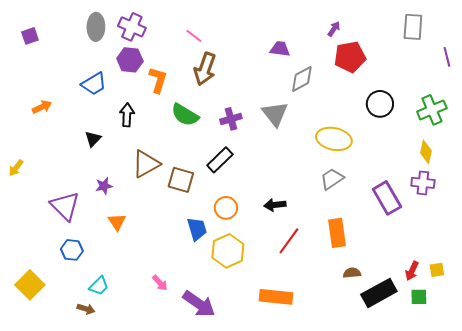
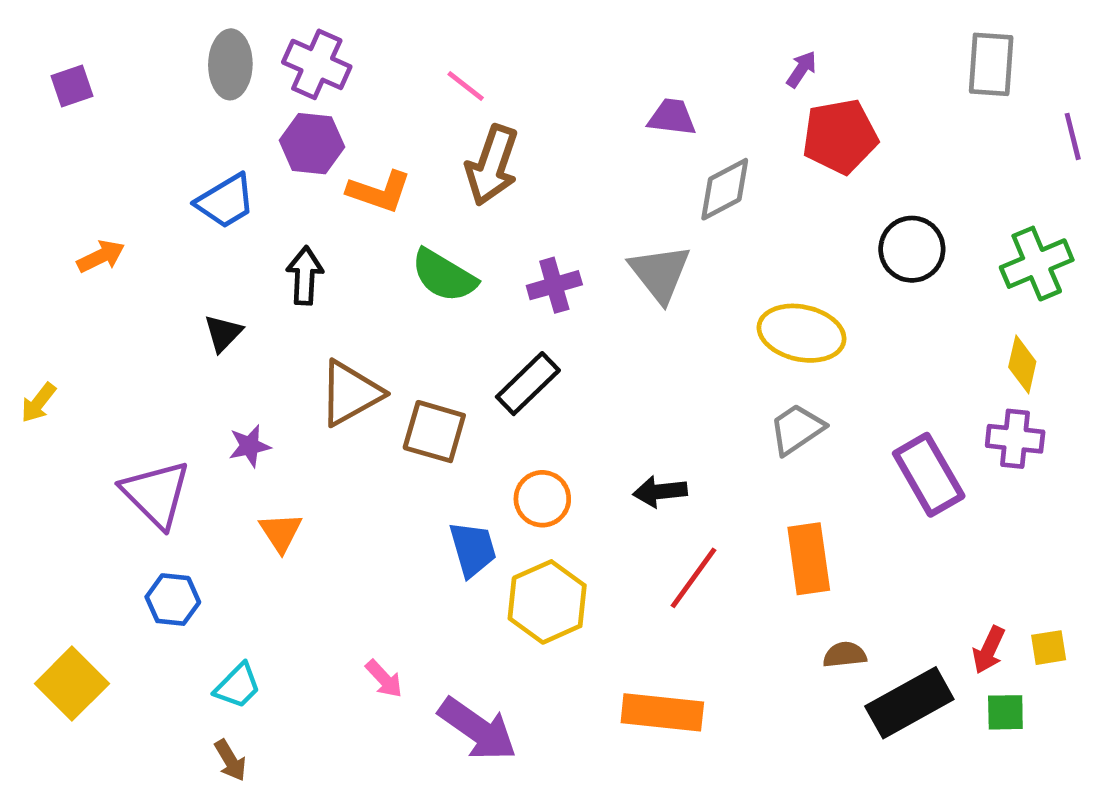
orange L-shape: (158, 80) -> (379, 192), turned 92
brown arrow: (86, 309) -> (230, 760), moved, turned 42

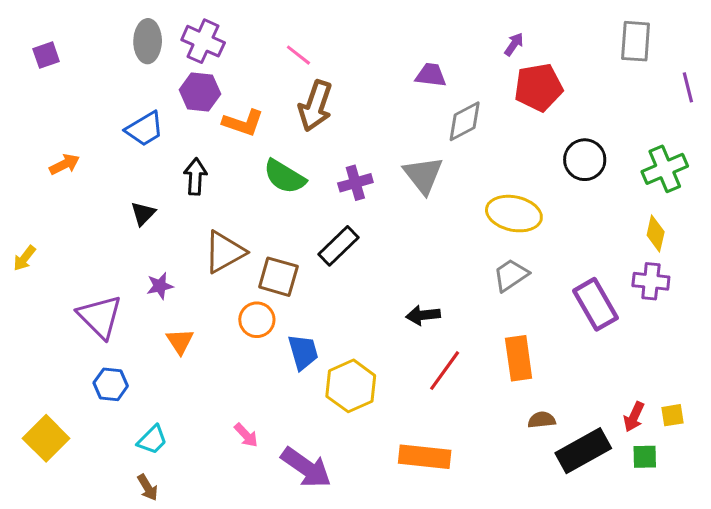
orange circle: (542, 499) -> (257, 320), moved

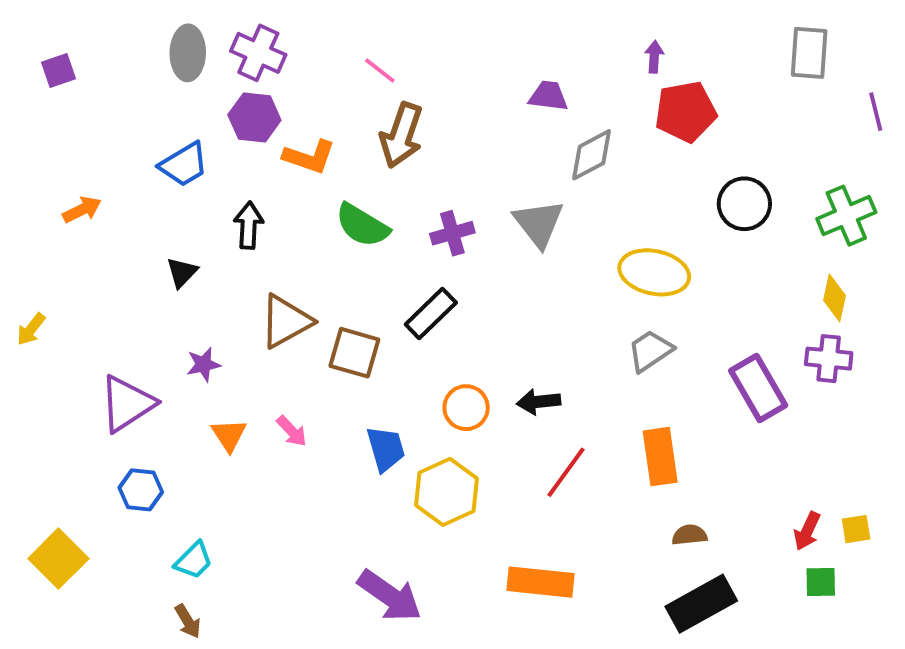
purple arrow: (514, 44) -> (654, 57), turned -30
purple triangle: (100, 317) -> (127, 404), turned 42
orange circle: (257, 320) -> (466, 408), moved
pink arrow: (246, 435) -> (292, 431), moved
black rectangle: (583, 451) -> (701, 604), moved

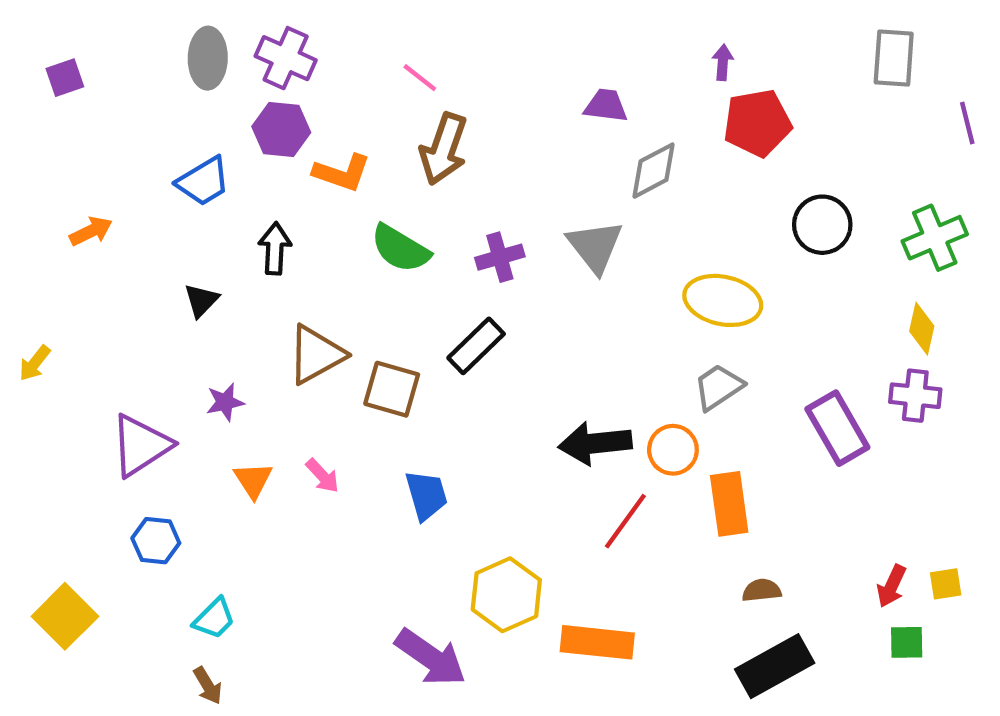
black arrow: (539, 402) -> (595, 443), size x1.5
orange circle: (466, 408) -> (673, 450), moved
yellow hexagon: (446, 492) -> (506, 595), moved

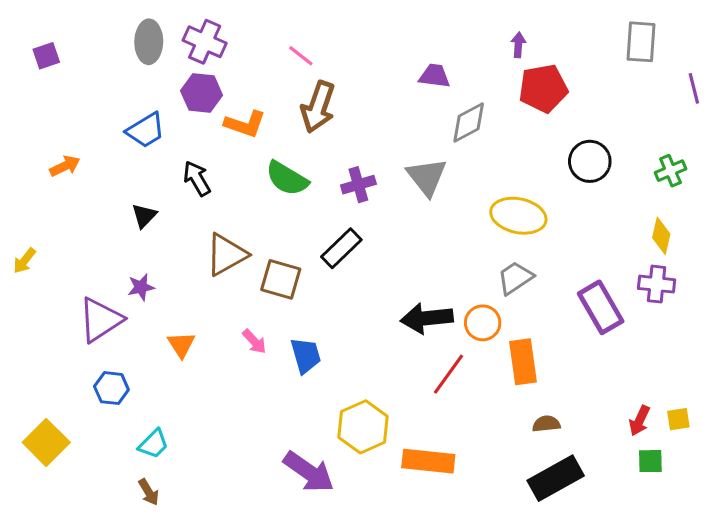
green cross: (935, 238) -> (671, 171), size x0.7
black arrow: (275, 249) -> (197, 178), turned -33
purple star: (225, 402) -> (141, 287), moved
pink arrow: (322, 476) -> (254, 341), moved

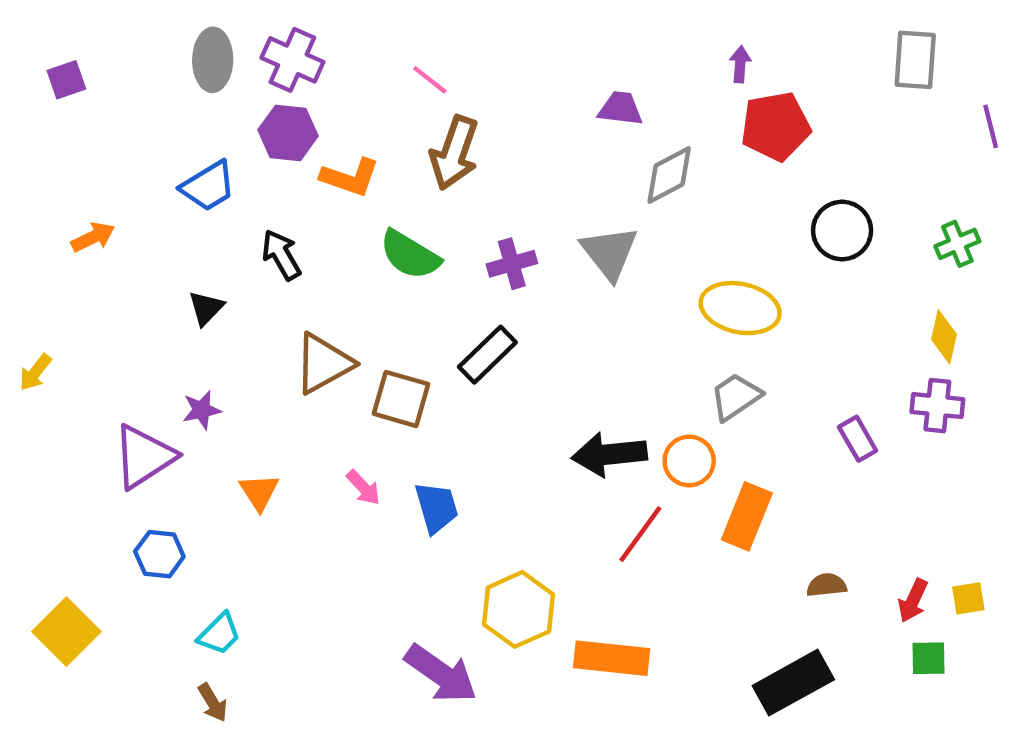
purple rectangle: (601, 307) -> (858, 439), size x0.6
orange rectangle: (523, 362) -> (747, 516), turned 30
brown semicircle: (546, 424) -> (827, 585), moved

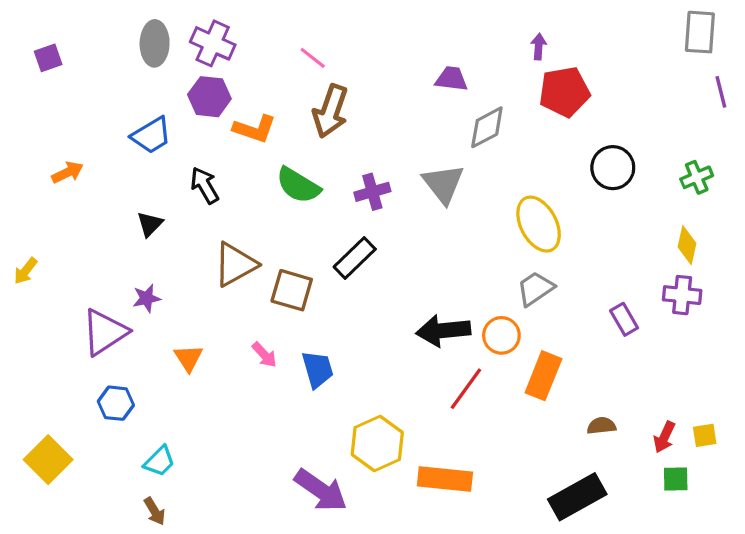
gray rectangle: (915, 60) -> (700, 32), moved
yellow ellipse: (740, 308) -> (539, 224), turned 50

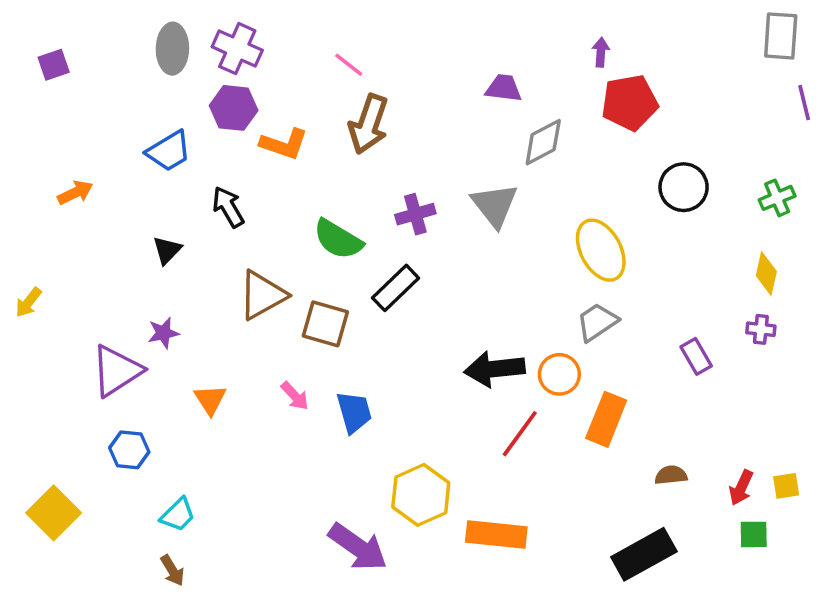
green semicircle: (298, 185) -> (338, 239), moved
purple cross: (682, 295) -> (761, 329), size x0.7

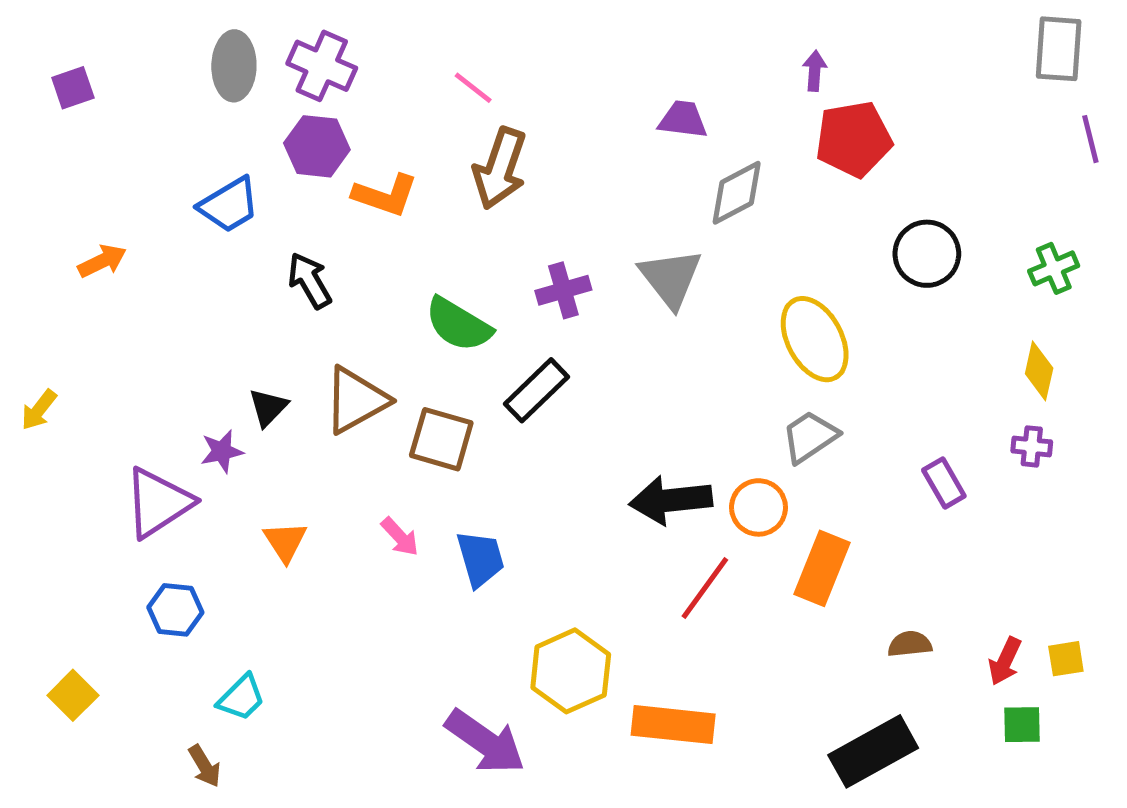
black triangle: (167, 250) -> (268, 407), moved
yellow square: (54, 513) -> (73, 695), size x0.7
brown arrow: (172, 570) -> (205, 766), moved

